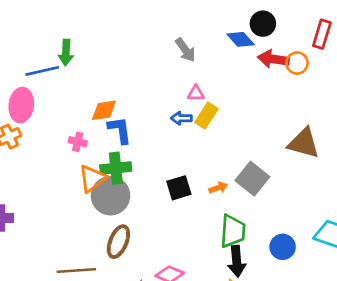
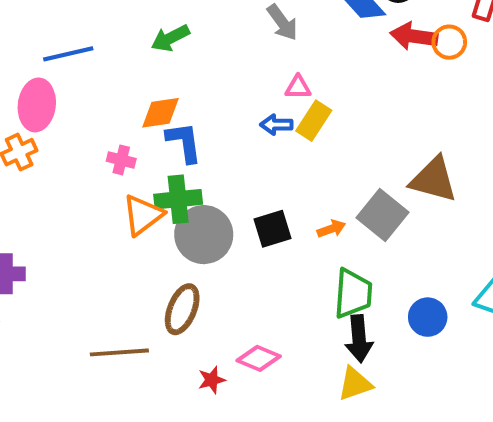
green arrow: (66, 53) -> (170, 38), moved, turned 60
brown triangle: (304, 143) -> (434, 180), moved
gray circle: (111, 196) -> (204, 235), moved

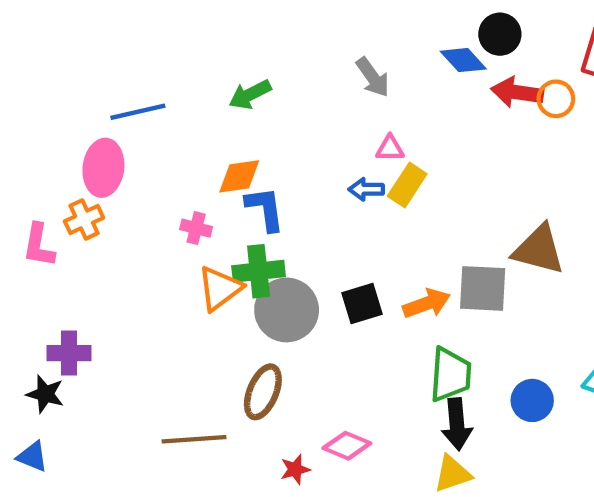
gray square: (382, 215) -> (483, 288), turned -36
orange arrow: (331, 229) -> (427, 304), size x1.5

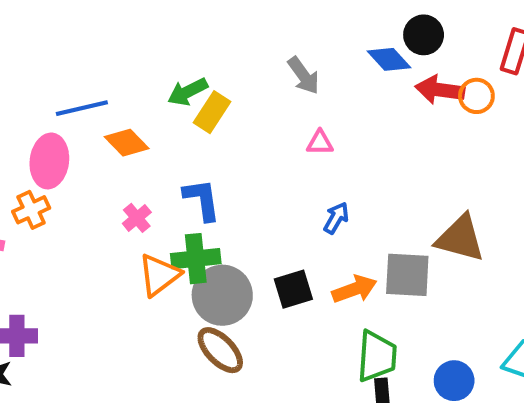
orange diamond: (239, 176) -> (127, 143), moved, turned 54
yellow rectangle: (407, 185) -> (212, 112), moved
blue arrow: (366, 189) -> (336, 218), moved, turned 120
pink cross: (196, 228) -> (137, 218), turned 36
brown ellipse: (263, 392) -> (220, 350), moved, turned -66

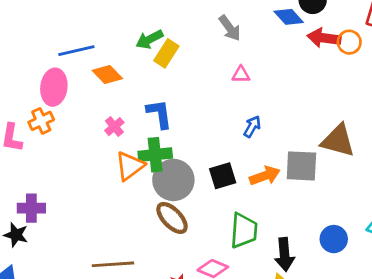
green trapezoid: (377, 356) -> (244, 231), moved

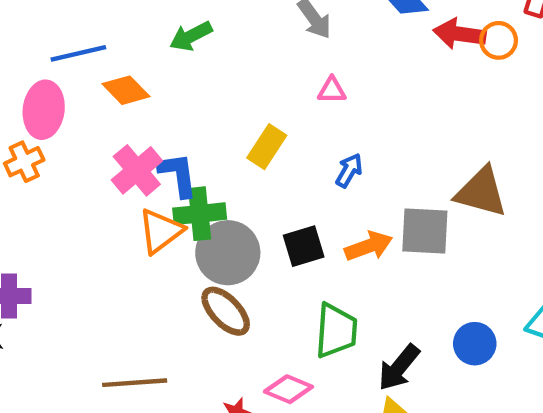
yellow rectangle: (166, 53) -> (267, 147), moved
blue L-shape: (159, 114) -> (178, 175), moved
pink cross: (114, 127) -> (137, 170), size x1.6
black arrow: (285, 255) -> (399, 367), turned 44

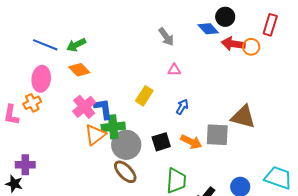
green arrow: (191, 36) -> (76, 45), moved
blue line: (78, 53) -> (45, 45), moved, turned 35
orange arrow: (369, 246) -> (191, 142), turned 45

